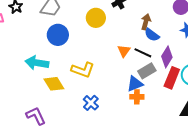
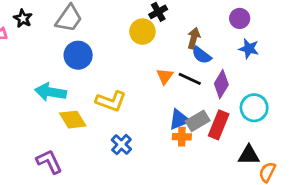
yellow circle: (96, 18) -> (142, 32), moved
gray rectangle: (147, 71) -> (198, 121), moved
red rectangle: (172, 78) -> (219, 125), moved

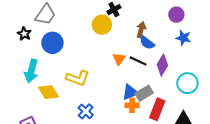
black star: (23, 18) -> (24, 34), moved
cyan arrow: (50, 92) -> (31, 71), turned -85
red rectangle: (219, 125) -> (157, 109), moved

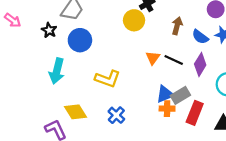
blue semicircle: (147, 43) -> (200, 37), moved
yellow diamond: (48, 92) -> (76, 112), moved

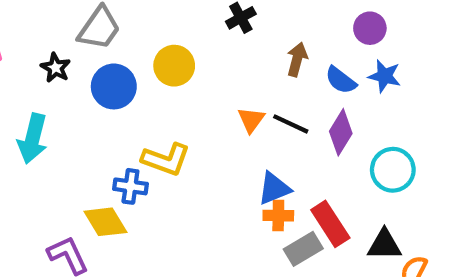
yellow circle: (134, 20) -> (174, 66), moved
cyan arrow: (57, 71) -> (33, 139), moved
gray rectangle: (180, 95) -> (303, 249), moved
red rectangle: (195, 113) -> (330, 224), turned -55
blue cross: (116, 115) -> (130, 186), moved, turned -35

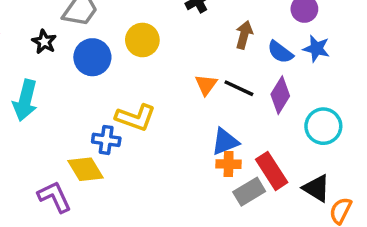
black triangle: (384, 245) -> (316, 188), turned 32

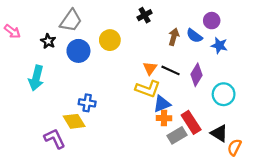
blue semicircle: (280, 52) -> (194, 36), moved
yellow L-shape: (135, 118) -> (148, 89), moved

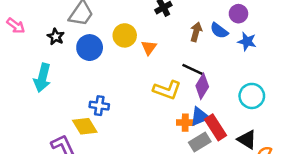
orange triangle: (150, 68) -> (149, 48), moved
purple diamond: (196, 75) -> (202, 86), moved
blue triangle: (162, 104) -> (200, 117), moved

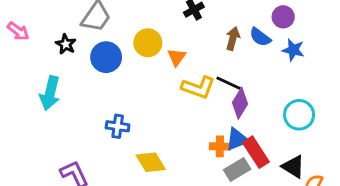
yellow L-shape: (167, 90) -> (198, 87), moved
yellow diamond: (85, 126) -> (151, 162), moved

